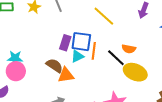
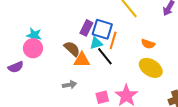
black line: (116, 58) -> (105, 56), moved

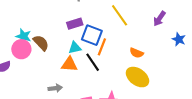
purple rectangle: (86, 28) -> (75, 24), moved, turned 42
cyan triangle: (96, 43) -> (75, 48), moved
brown semicircle: (72, 49) -> (41, 43), moved

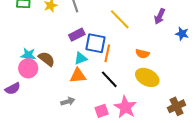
black line: (93, 62) -> (109, 79), moved

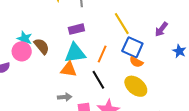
blue square: (96, 43) -> (132, 47), moved
cyan triangle: (81, 58) -> (75, 53), size x1.6
gray arrow: (68, 101) -> (65, 97), moved

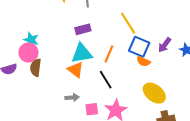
purple arrow: (161, 29) -> (165, 45), moved
brown semicircle: (42, 46) -> (36, 68), moved, turned -132
orange triangle: (69, 69) -> (76, 70), turned 30
yellow ellipse: (136, 86) -> (154, 93), moved

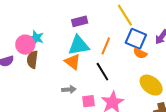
cyan star: (31, 40) -> (36, 38), moved

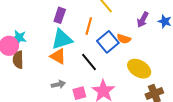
purple rectangle: (80, 21) -> (60, 15), turned -49
blue square: (136, 39) -> (108, 42), moved, turned 35
orange line: (106, 46) -> (89, 26), moved

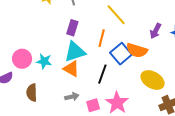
cyan star: (19, 38) -> (44, 61), moved
orange semicircle: (124, 39) -> (137, 50), size x1.5
brown semicircle: (18, 60) -> (32, 93), moved
black line: (89, 62) -> (102, 74), turned 60

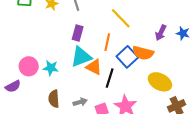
orange triangle: (71, 69) -> (94, 67), moved
brown semicircle: (32, 93) -> (54, 99), moved

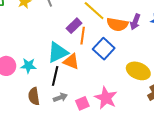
purple rectangle: (78, 33) -> (74, 26), moved, turned 35
orange semicircle: (143, 53) -> (117, 24), moved
black line: (110, 78) -> (55, 76), moved

